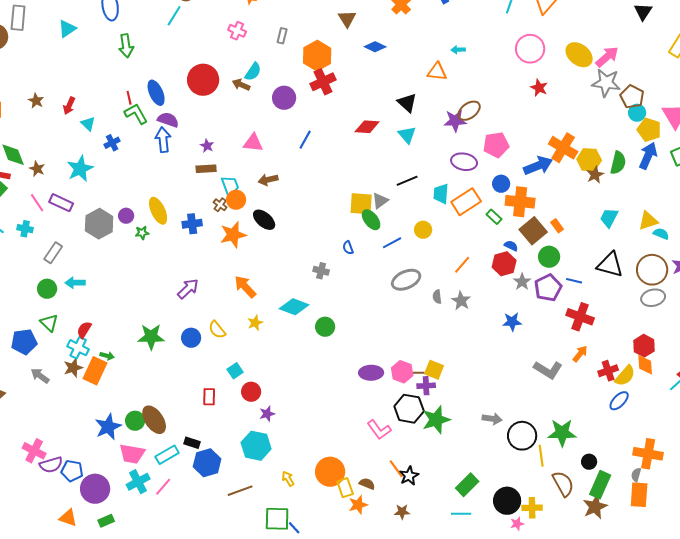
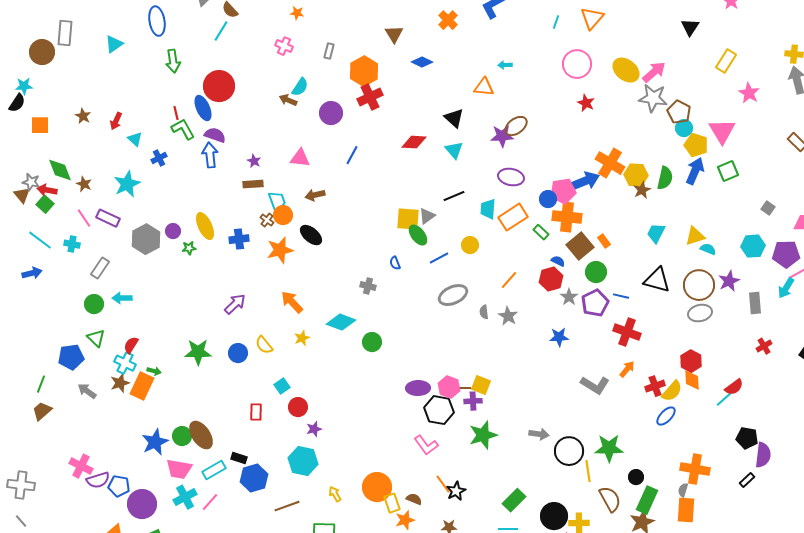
red circle: (203, 80) -> (219, 86), moved
pink pentagon: (496, 145) -> (563, 191), moved
black hexagon: (409, 409) -> (439, 410), moved

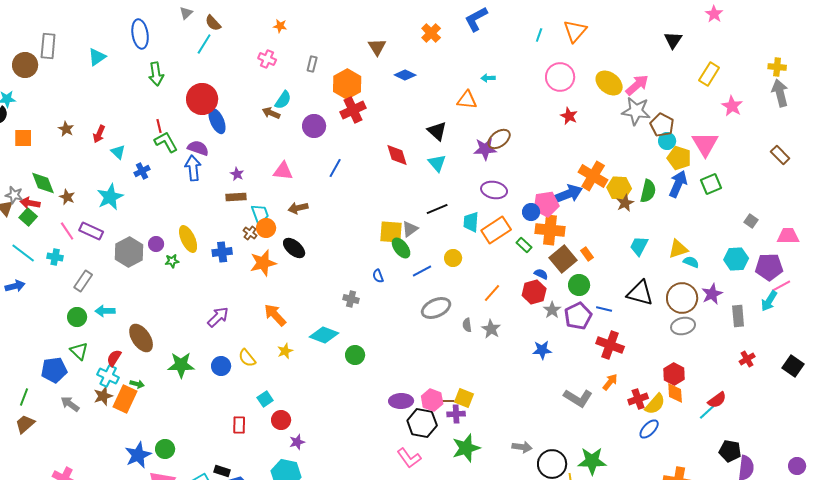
blue ellipse: (203, 108) -> (217, 121), moved
red diamond: (414, 142) -> (397, 155), turned 70
brown ellipse: (201, 435) -> (141, 338), moved

